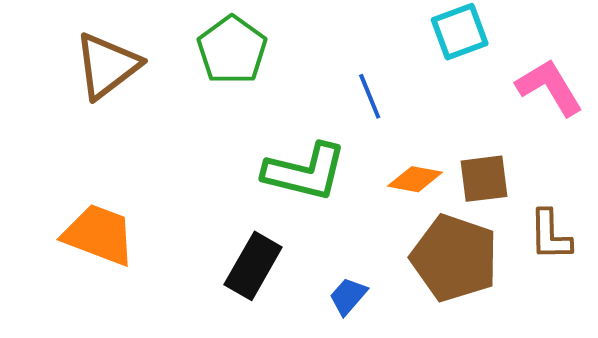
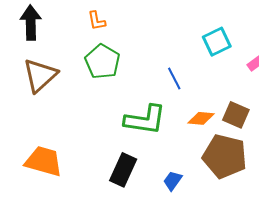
brown square: (484, 179) -> (236, 115), turned 36

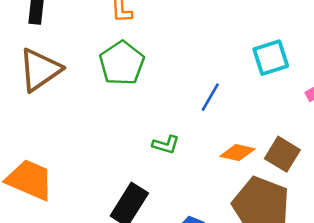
blue line: (174, 78) -> (210, 97), turned 50
green L-shape: (145, 120) -> (166, 145), size x0.5

